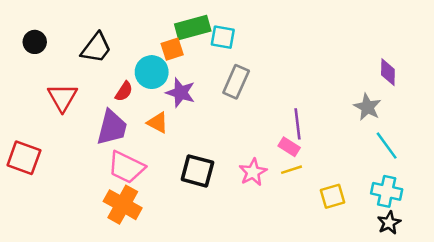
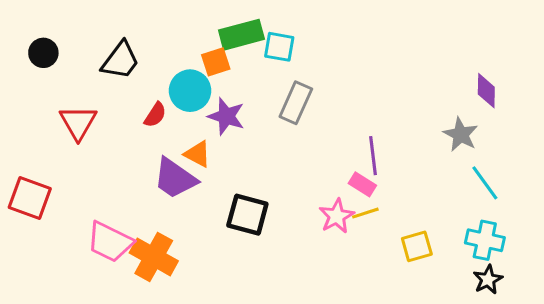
purple trapezoid: (112, 128) -> (175, 178), moved, turned 111
pink trapezoid: (126, 167) -> (110, 242), moved
pink star: (253, 172) -> (337, 216), moved

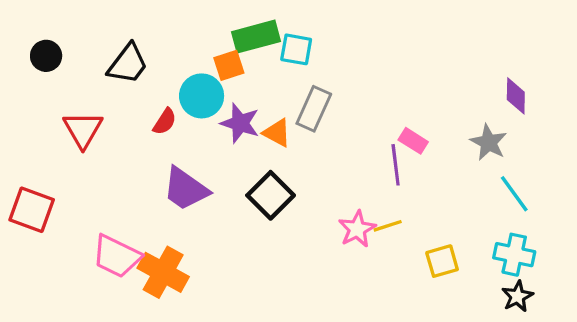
orange triangle: (198, 154) -> (277, 133), moved
pink rectangle: (362, 184) -> (413, 141), moved
black square: (247, 215) -> (271, 195), moved, turned 30

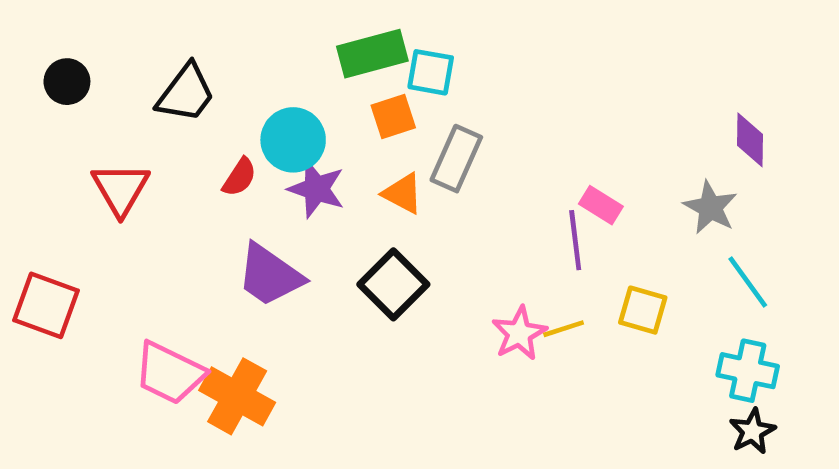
orange square: (229, 65) -> (393, 117), moved
purple star: (240, 123) -> (316, 189), moved
yellow square: (442, 261) -> (643, 310), moved, turned 32

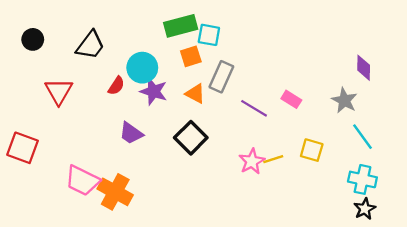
purple line: (575, 240) -> (254, 108), moved, turned -52
purple trapezoid: (270, 275) -> (131, 133), size x0.7

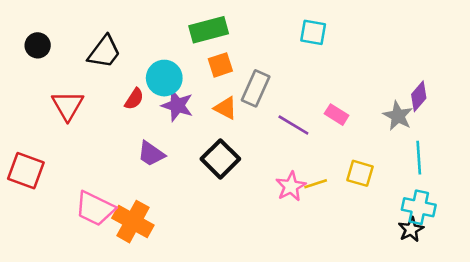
cyan square: (209, 35) -> (313, 32), moved
purple diamond: (364, 68) -> (419, 96), moved, turned 40
cyan line: (362, 137) -> (419, 158), turned 32
black star: (365, 209) -> (411, 229), moved

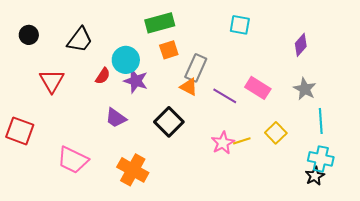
purple diamond: (419, 96) -> (301, 45), moved
orange triangle: (226, 108) -> (189, 87), moved
pink rectangle: (337, 115) -> (258, 88), size x1.4
yellow square: (360, 173) -> (276, 133), turned 30
orange cross: (133, 222) -> (133, 170), moved

